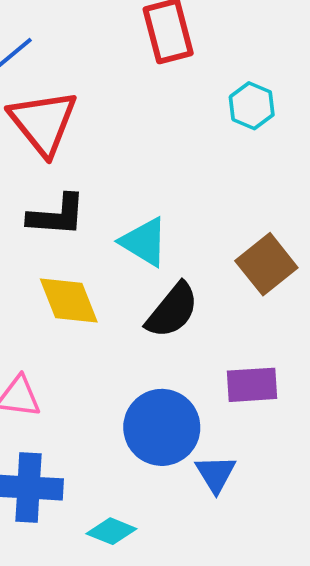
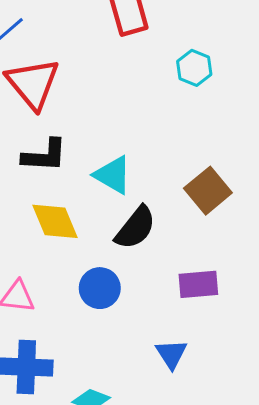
blue circle: (162, 427) -> (100, 288), moved, size x0.7

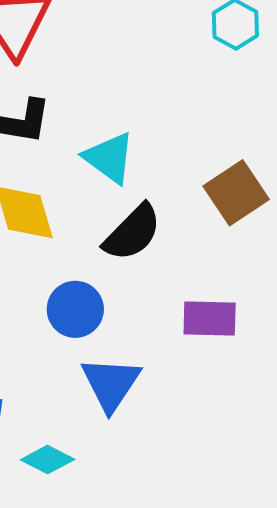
blue triangle: (171, 354) -> (111, 384), moved, size x1.4

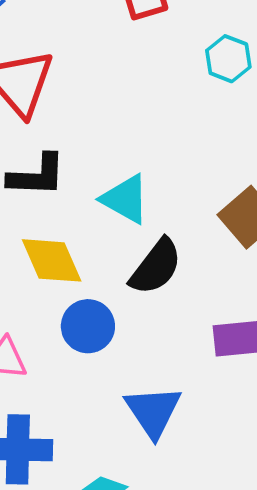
blue circle: (75, 309) -> (88, 326), moved

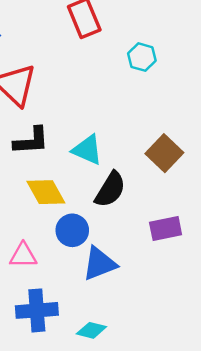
blue triangle: (153, 411) -> (99, 264), moved, turned 48

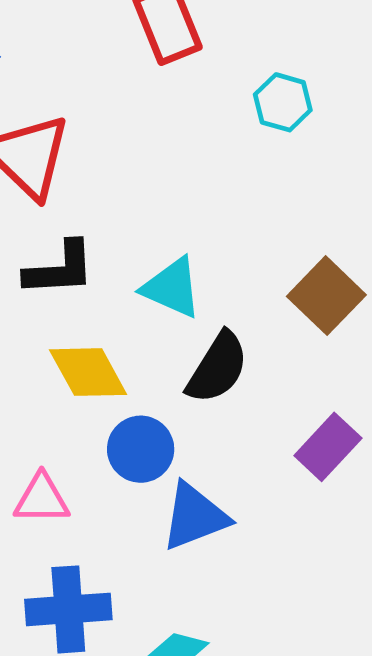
purple rectangle: (166, 229) -> (328, 447), turned -36

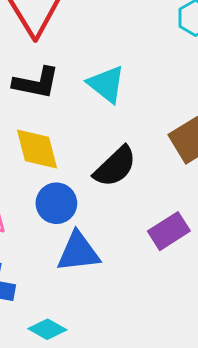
cyan triangle: (172, 288) -> (106, 84), moved

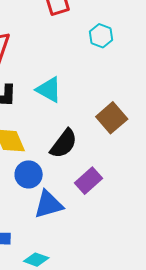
purple rectangle: (169, 231) -> (89, 181), moved

